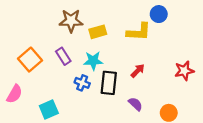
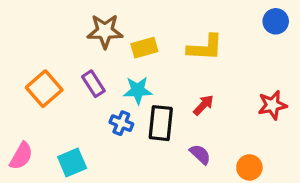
blue circle: (159, 14) -> (276, 21), moved
pink semicircle: (14, 94) -> (21, 156), moved

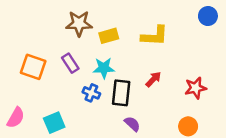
orange square: (44, 89) -> (33, 67), turned -30
red star: (272, 105) -> (196, 88), moved
purple semicircle: (200, 154) -> (132, 124), moved

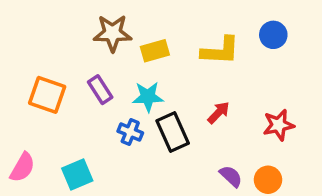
blue circle: (208, 16) -> (273, 35), moved
black rectangle: (121, 93) -> (173, 132), turned -30
purple semicircle: (132, 124) -> (231, 176), moved

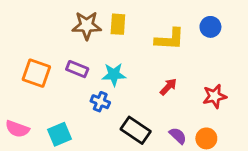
yellow rectangle: (155, 51) -> (118, 24), moved, turned -70
purple rectangle: (100, 90) -> (77, 69), turned -35
black rectangle: (173, 132) -> (136, 130), moved, turned -32
pink semicircle: (22, 167) -> (17, 129), turned 80

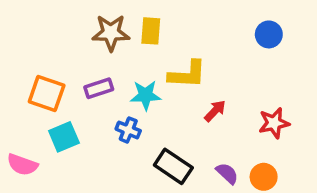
yellow L-shape: (170, 39) -> (187, 74), moved
purple rectangle: (77, 69) -> (99, 88), turned -40
cyan square: (59, 134) -> (64, 137), moved

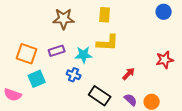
yellow rectangle: (151, 31) -> (105, 15), moved
blue circle: (269, 34) -> (164, 12), moved
red arrow: (215, 111) -> (129, 74), moved
red star: (274, 123) -> (165, 60), moved

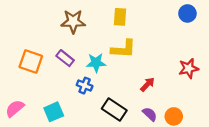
purple rectangle: (57, 51) -> (65, 58), turned 56
cyan square: (37, 79) -> (54, 112), moved
pink semicircle: (13, 95) -> (15, 108), turned 120

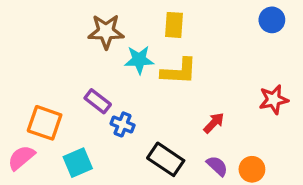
purple rectangle: (65, 58) -> (98, 101), moved
orange square: (31, 62) -> (45, 123), moved
cyan star: (96, 63) -> (139, 60), moved

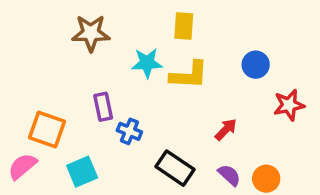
blue circle: (272, 20) -> (256, 65), moved
brown star: (106, 32) -> (91, 33), moved
purple rectangle: (98, 101) -> (103, 107), turned 40

